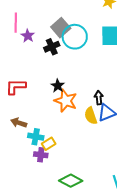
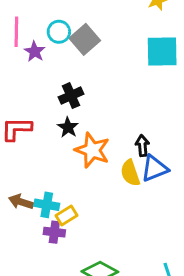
cyan circle: (75, 37) -> (59, 32), moved, size x0.6
black cross: (52, 47) -> (71, 96), moved
black star: (58, 86) -> (68, 127), moved
brown arrow: (19, 123) -> (21, 202), moved

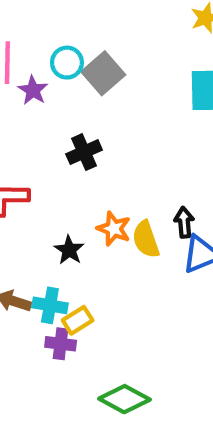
black star: (68, 127) -> (69, 250), moved
orange star: (92, 150) -> (114, 229), size x0.7
yellow semicircle: (130, 173) -> (146, 239), moved

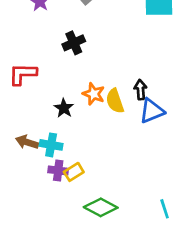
yellow rectangle: (78, 320) -> (74, 172), moved

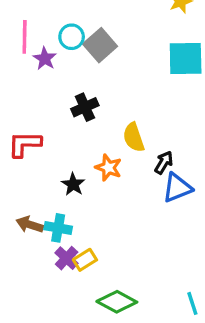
black arrow: (140, 90) -> (164, 163), turned 36
yellow semicircle: (115, 101) -> (134, 137), moved
purple cross: (58, 170) -> (67, 258), turned 36

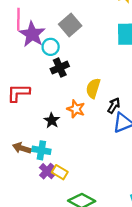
cyan circle: (72, 37) -> (51, 47), moved
purple star: (45, 59) -> (32, 34), size x1.6
yellow semicircle: (134, 137) -> (93, 88), turned 36
yellow rectangle: (85, 260) -> (60, 172), turned 63

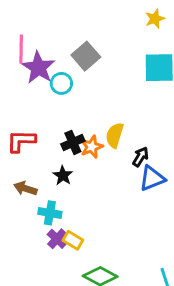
black cross: (60, 68) -> (73, 142), moved
orange star: (76, 109) -> (92, 147), moved, turned 30
brown arrow: (22, 148) -> (25, 188), moved

